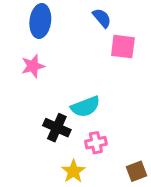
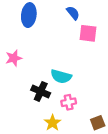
pink star: (33, 66) -> (14, 58), moved
cyan semicircle: (85, 107) -> (61, 76), turned 36

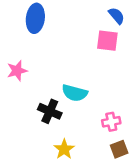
blue semicircle: (73, 13) -> (117, 16), moved
pink cross: (69, 102) -> (111, 122), moved

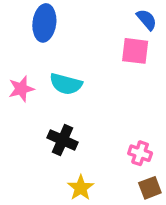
cyan semicircle: (75, 93) -> (66, 84), moved
pink cross: (111, 122) -> (140, 153), turned 30

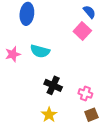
pink square: (135, 51) -> (82, 31), turned 36
black cross: (63, 140) -> (53, 85), moved

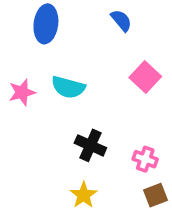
blue semicircle: (89, 12) -> (121, 20), moved
pink square: (82, 31) -> (145, 77), moved

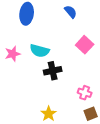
black cross: (90, 145) -> (53, 71), moved, turned -36

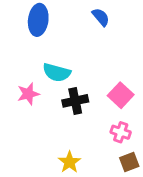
pink square: (85, 45) -> (121, 95), moved
pink star: (13, 54) -> (28, 94), moved

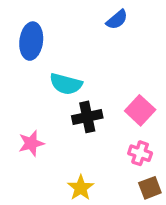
blue semicircle: (101, 17) -> (117, 20), turned 90
blue ellipse: (38, 20) -> (31, 41), moved
pink star: (28, 94) -> (31, 143), moved

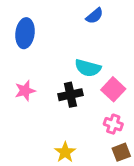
cyan semicircle: (66, 84) -> (88, 68), moved
pink star: (31, 143) -> (25, 91), moved

